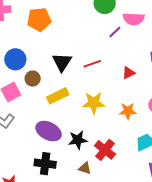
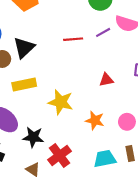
black triangle: (62, 62) -> (24, 48), moved
red line: (92, 64) -> (73, 39), moved

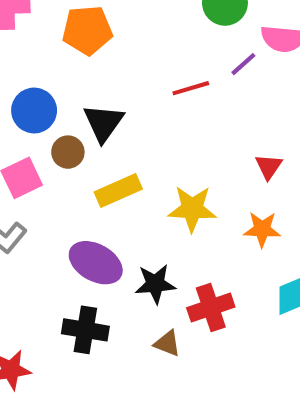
red triangle: (106, 80) -> (269, 166), moved, turned -32
red cross: (60, 155) -> (211, 307), turned 30

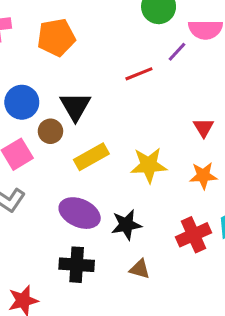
red cross: (211, 307) -> (194, 235), moved

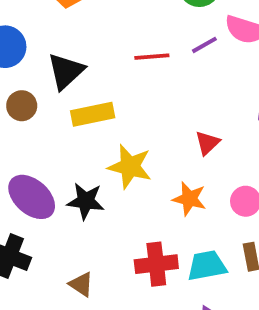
brown circle: (50, 131) -> (22, 106), moved
yellow rectangle: (91, 157) -> (93, 114), moved
black star: (126, 225) -> (86, 201), moved

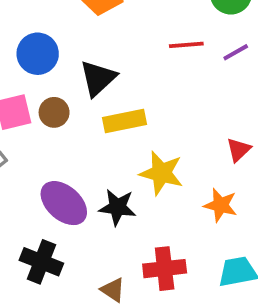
red line: (152, 57) -> (186, 45), moved
red cross: (156, 264) -> (165, 269), moved

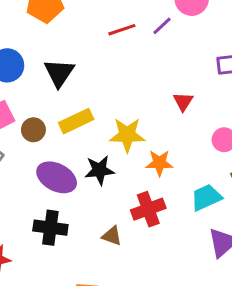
brown circle: (54, 112) -> (33, 130), moved
yellow rectangle: (125, 121) -> (76, 121), moved
orange star: (221, 205) -> (159, 163), moved

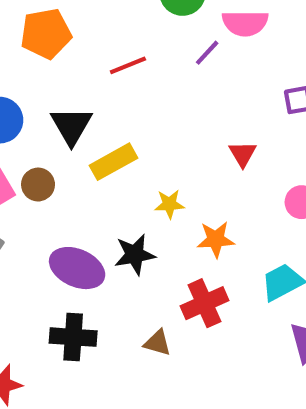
red line: (122, 30) -> (128, 65), moved
yellow rectangle: (76, 121) -> (113, 162), moved
brown circle: (33, 130) -> (38, 185), moved
yellow star: (127, 135) -> (169, 204), size x0.6

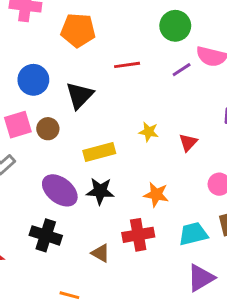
yellow rectangle: (113, 162) -> (99, 152), moved
yellow star: (169, 204) -> (149, 132), moved

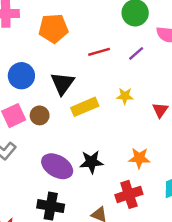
purple line: (182, 70) -> (136, 53), moved
yellow star: (149, 132) -> (125, 96), moved
yellow rectangle: (99, 152) -> (85, 107), moved

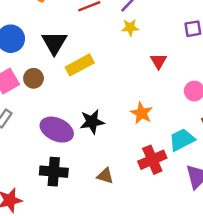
yellow star: (125, 96) -> (130, 28), moved
orange star: (139, 158) -> (142, 113), turned 30
red cross: (129, 194) -> (152, 160), moved

